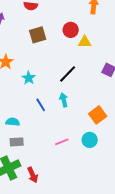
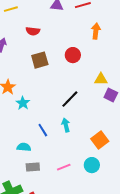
yellow triangle: (85, 42) -> (101, 79), moved
cyan star: (29, 78) -> (23, 103), moved
cyan semicircle: (13, 122) -> (24, 147), moved
gray rectangle: (17, 142) -> (33, 167), moved

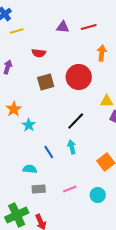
red circle: (73, 55) -> (79, 77), size x1.6
cyan circle: (92, 165) -> (98, 195), moved

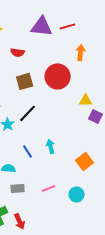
purple triangle: (63, 27) -> (42, 26), size x1.6
black line: (76, 121) -> (28, 113), moved

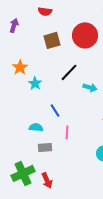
black line: (28, 113) -> (69, 72), moved
cyan arrow: (51, 146) -> (90, 87), moved, turned 120
pink line: (49, 188) -> (67, 132), moved, turned -64

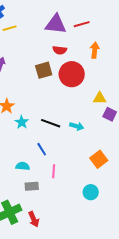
red semicircle: (45, 11) -> (60, 50), moved
brown square: (52, 40) -> (44, 70), moved
black line: (69, 72) -> (51, 123), moved, turned 66

